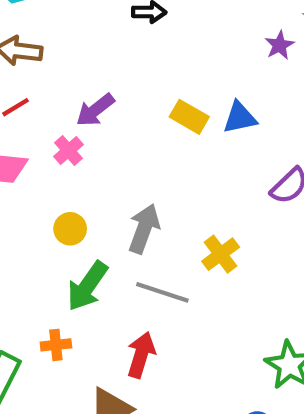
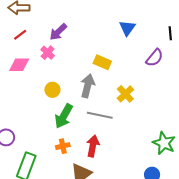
yellow rectangle: (189, 117) -> (102, 62), moved
blue triangle: (240, 118) -> (127, 28), turned -36
orange cross: (56, 345) -> (63, 146), moved

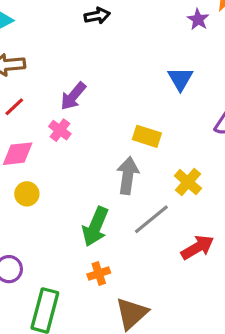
yellow circle: (52, 90) -> (27, 194), moved
gray line: (100, 115) -> (151, 219), turned -45
red arrow: (93, 146) -> (197, 247), moved, turned 55

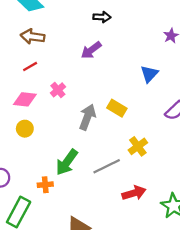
purple arrow: (73, 96) -> (91, 50), moved
gray arrow: (128, 175) -> (87, 117), moved
orange cross: (99, 274) -> (45, 185), moved

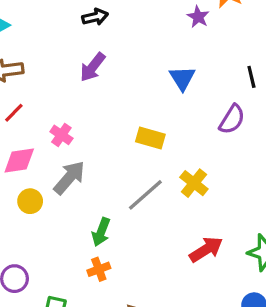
gray arrow: (87, 117) -> (69, 178), moved, turned 35
green arrow: (67, 162) -> (101, 232), size x0.7
gray line: (107, 166) -> (145, 195), moved
orange cross: (45, 185) -> (99, 269), moved

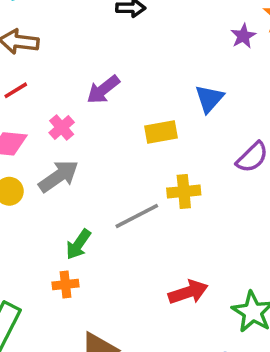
purple arrow: (93, 67) -> (103, 90), moved
yellow rectangle: (150, 138) -> (161, 132), moved, turned -40
yellow cross: (194, 183) -> (184, 192), moved, turned 32

